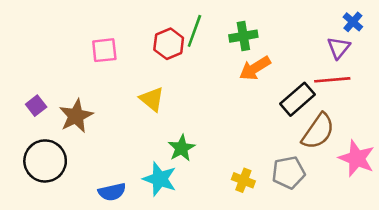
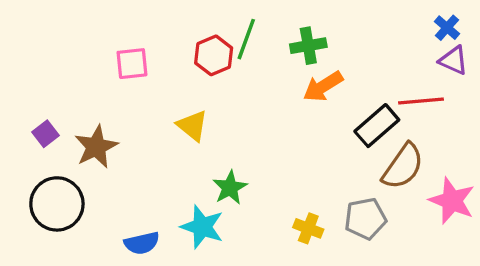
purple triangle: (339, 48) -> (454, 60), moved, turned -45

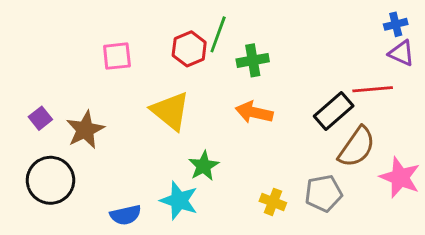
blue cross: (447, 28) -> (396, 24), turned 35
green cross: (308, 46) -> (253, 60), moved
orange arrow: (323, 86) -> (254, 112), moved, turned 45
yellow triangle: (192, 126) -> (170, 111), size x1.4

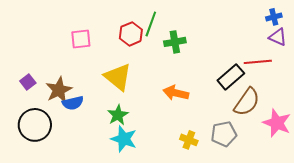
orange arrow: (254, 112) -> (176, 93), moved
green star: (204, 166) -> (118, 115), moved
blue semicircle: (126, 215) -> (73, 103), moved

